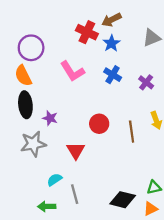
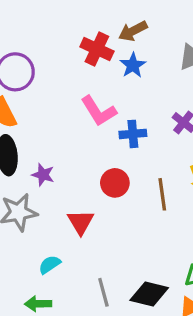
pink L-shape: (72, 71) -> (99, 111), moved
blue cross: (113, 75) -> (133, 134), moved, turned -36
gray line: (75, 194) -> (103, 292), moved

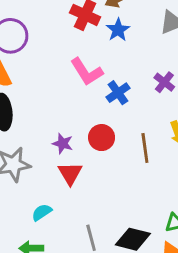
blue cross: (133, 134) -> (118, 93), turned -30
purple star: (43, 175) -> (63, 144), moved

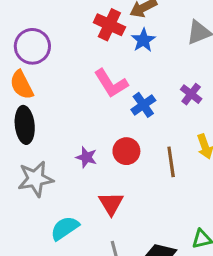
red triangle: (70, 173) -> (111, 204), moved
cyan semicircle: (42, 212) -> (65, 228), size x1.4

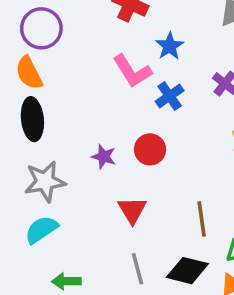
blue star: (143, 40) -> (170, 46), moved
brown line: (171, 162) -> (202, 219), moved
cyan semicircle: (65, 228) -> (41, 230), moved

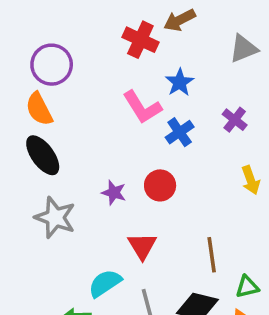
black ellipse: (32, 119) -> (43, 155), turned -30
gray star: (45, 181) -> (55, 217), turned 30
cyan semicircle: (41, 230) -> (105, 283), moved

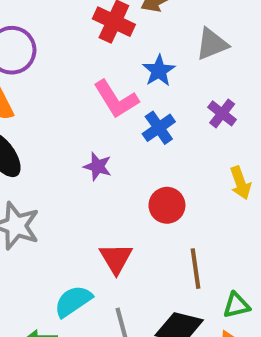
gray triangle: (244, 49) -> (212, 44), moved
red circle: (160, 185) -> (167, 205), moved
purple star: (114, 193) -> (98, 167), moved

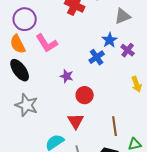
blue star: (159, 71) -> (110, 40), moved
pink L-shape: (116, 99) -> (47, 43), moved
red circle: (167, 205) -> (85, 95), moved

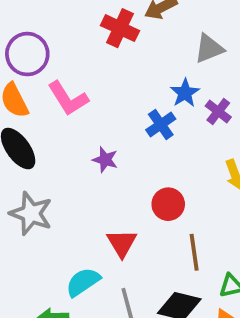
red circle: (85, 95) -> (168, 204), moved

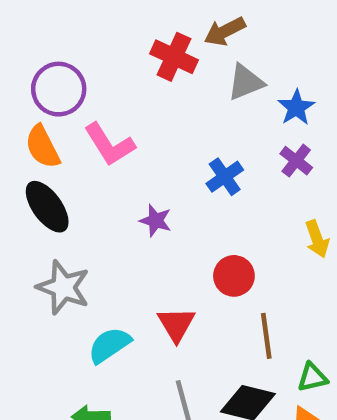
gray triangle: (209, 48) -> (245, 82), moved
blue star: (185, 93) -> (296, 108), moved
cyan semicircle: (83, 282) -> (109, 345), moved

